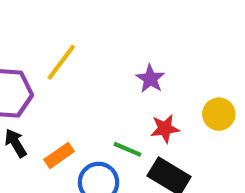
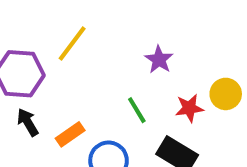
red star: (165, 129) -> (189, 108), moved
green line: (128, 149) -> (137, 110), moved, turned 36

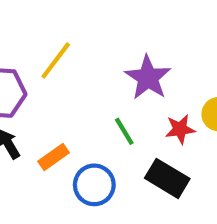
purple star: (159, 60) -> (148, 78), size x1.5

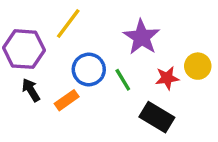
blue circle: (94, 185) -> (89, 70), moved

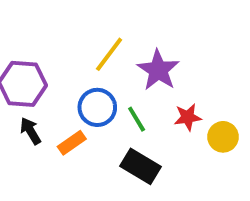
yellow line: (68, 24) -> (109, 54), moved
yellow circle: (198, 66) -> (223, 137), moved
black rectangle: (157, 117) -> (141, 166), moved

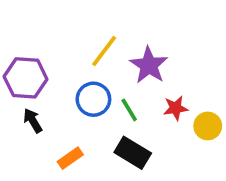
orange rectangle: (72, 143) -> (70, 158), moved

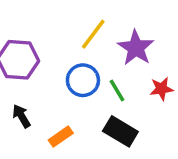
black arrow: (33, 121) -> (21, 116), moved

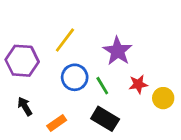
yellow line: (93, 34) -> (65, 40), moved

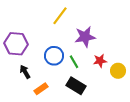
yellow line: (65, 40) -> (60, 16), moved
purple star: (118, 51) -> (85, 37), turned 30
black arrow: (25, 106) -> (25, 72), moved

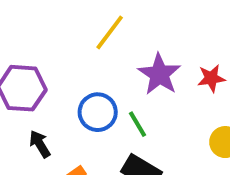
purple star: (85, 37) -> (159, 74), turned -30
red star: (100, 61) -> (211, 78), moved

